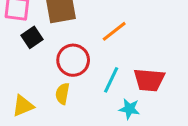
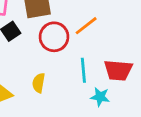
red circle: (73, 60) -> (54, 37), moved
cyan line: (111, 80) -> (83, 70), turned -30

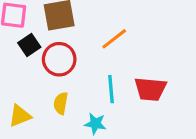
red circle: (54, 37) -> (59, 59), moved
cyan star: (100, 97) -> (95, 124), moved

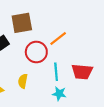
red circle: (59, 59) -> (36, 52), moved
cyan star: (95, 124) -> (59, 94), moved

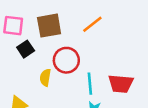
orange line: (58, 38) -> (92, 24), moved
yellow semicircle: (23, 81) -> (45, 77), moved

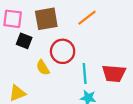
black square: (26, 49) -> (24, 41), turned -35
yellow semicircle: (45, 77) -> (43, 68), turned -42

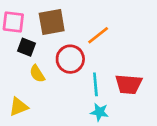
orange line: (87, 18) -> (98, 35), moved
yellow semicircle: (43, 68) -> (37, 74), moved

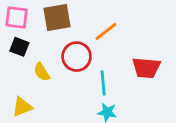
black square: (27, 47) -> (19, 47), moved
red trapezoid: (129, 84) -> (146, 68), moved

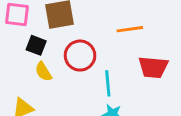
orange line: (106, 31) -> (130, 29), moved, turned 30
black square: (19, 47) -> (36, 45), moved

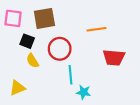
cyan line: (108, 83) -> (70, 75), moved

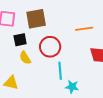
black square: (27, 41) -> (20, 40), turned -32
yellow triangle: (17, 88) -> (11, 83), turned 35

